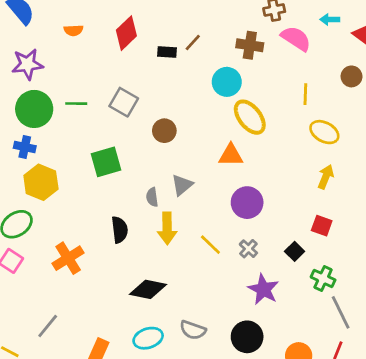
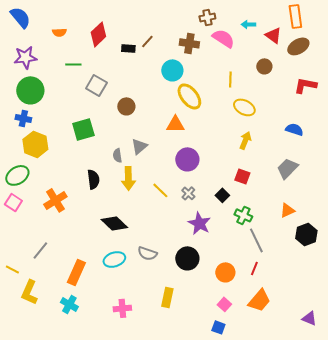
green line: (76, 104) -> (73, 64), moved
black diamond: (148, 289) -> (114, 223), turned 32

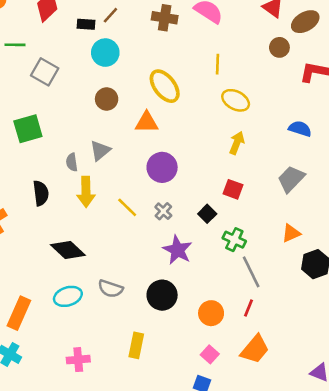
brown circle: (264, 66) -> (279, 47), moved
cyan circle: (172, 70) -> (105, 53), moved
brown circle: (126, 106) -> (107, 99), moved

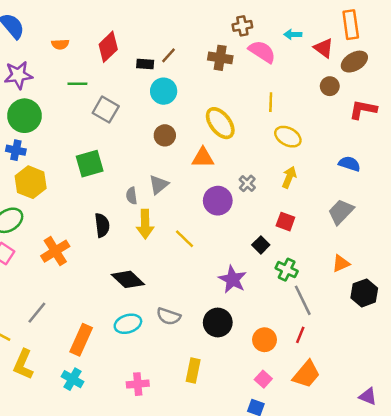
gray cross: (163, 211) -> (247, 183), moved

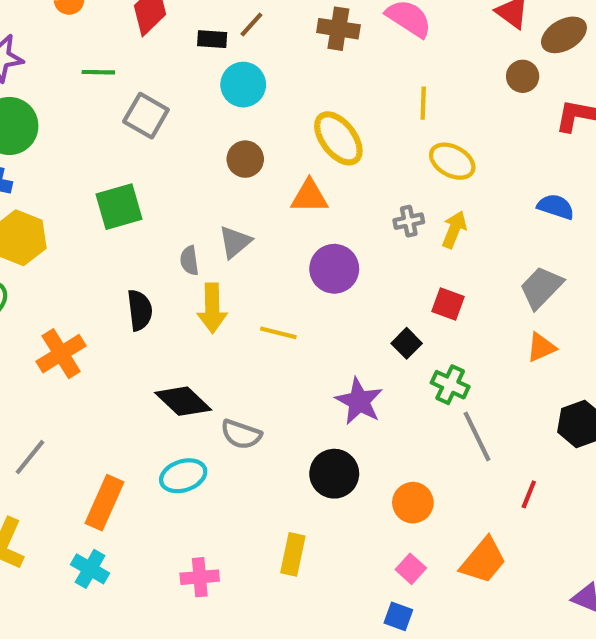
gray cross: (247, 183) -> (409, 221), moved, turned 35
yellow line: (185, 239) -> (278, 333), turned -30
orange triangle: (341, 263) -> (541, 347), moved
gray semicircle: (169, 316) -> (241, 434), moved
red line: (300, 335) -> (529, 494), moved

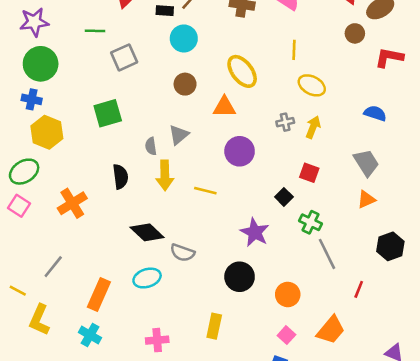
gray square: (146, 116) -> (124, 57), turned 36
gray trapezoid: (541, 287) -> (366, 163), turned 104

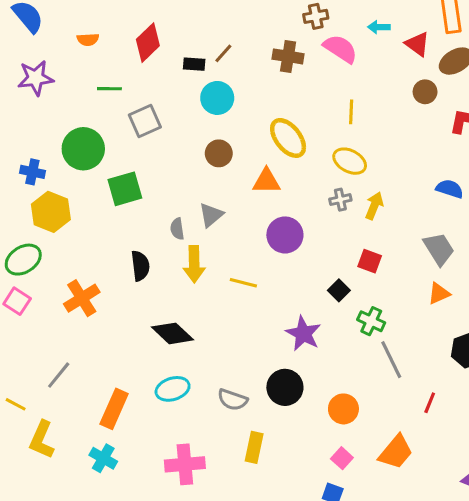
green circle: (41, 64) -> (83, 149), moved
yellow ellipse: (312, 85) -> (350, 161), moved
gray semicircle: (183, 253) -> (233, 400), moved
pink cross: (157, 340) -> (185, 464), size x1.4

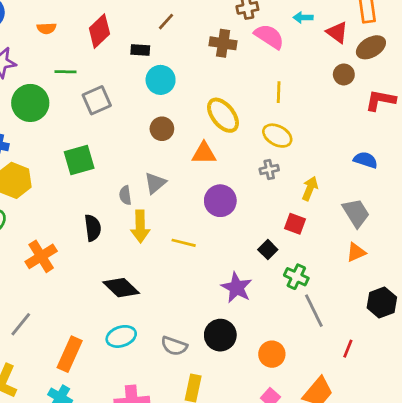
brown line: (223, 53) -> (166, 22), moved
green circle: (83, 149) -> (30, 103), moved
yellow arrow: (374, 206) -> (310, 188), moved

